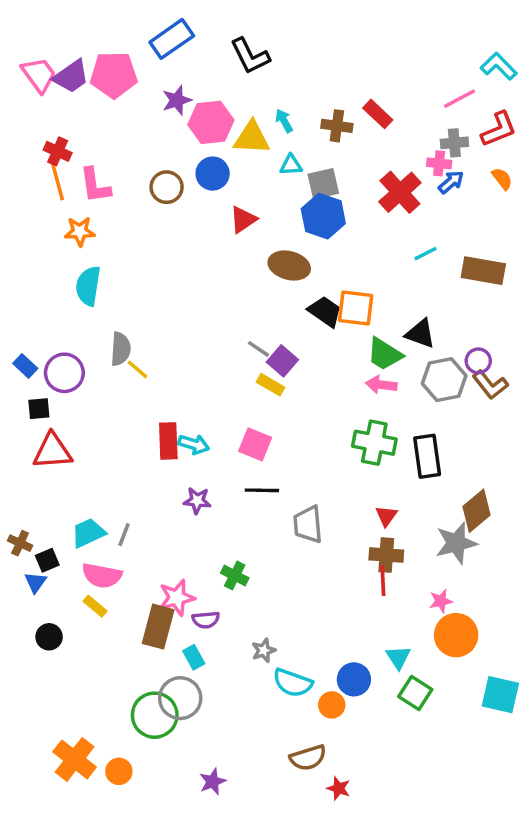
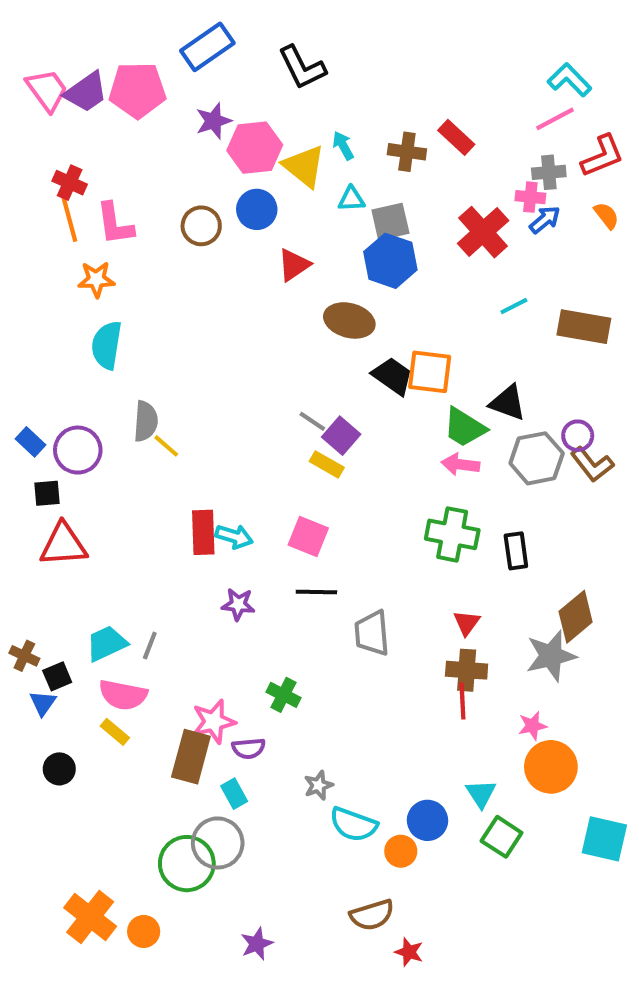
cyan L-shape: (499, 66) -> (569, 80), moved
yellow triangle: (252, 138) -> (304, 166), turned 36
black rectangle: (427, 456) -> (516, 551), size x0.7

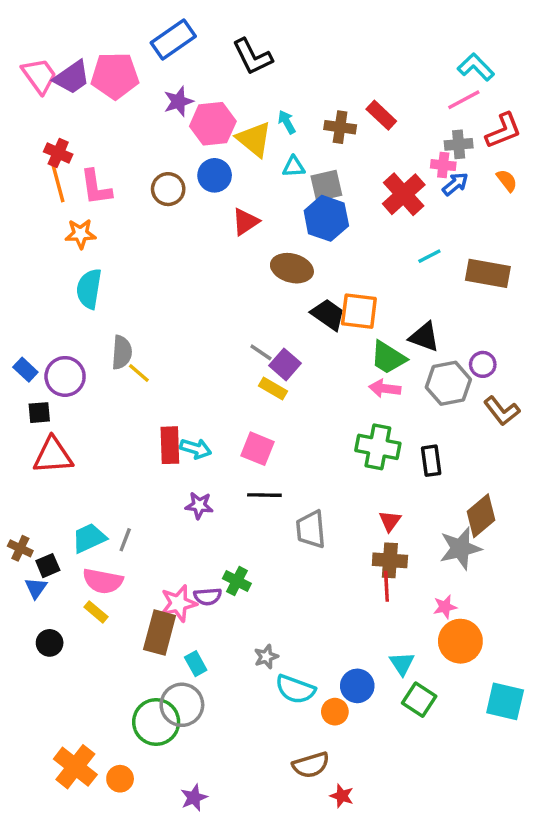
brown L-shape: (592, 464) -> (502, 411), moved
purple semicircle: (249, 748) -> (208, 596), moved
purple star: (257, 944) -> (194, 798), moved

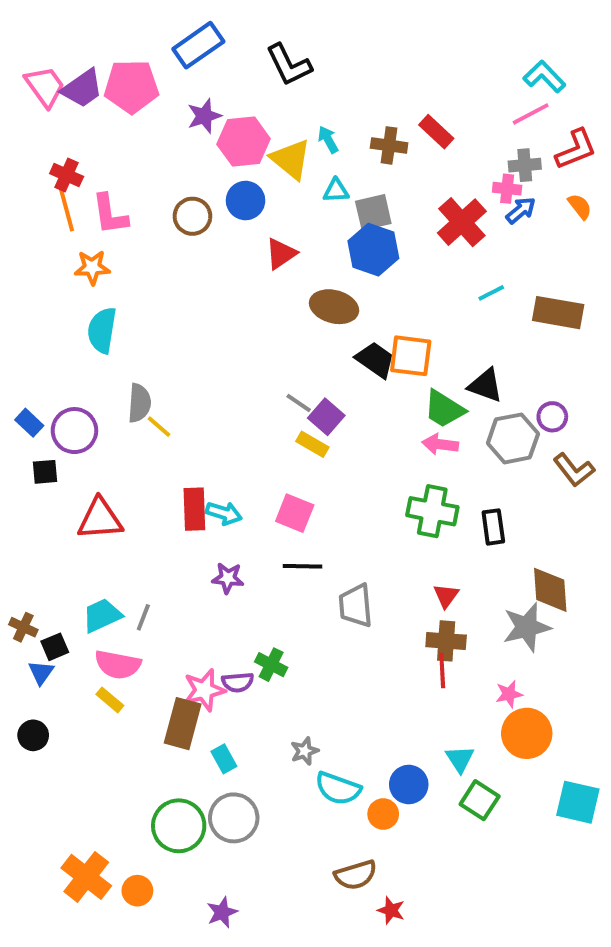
red triangle: (53, 456) -> (100, 519), moved
brown diamond: (481, 516) -> (550, 590), turned -54
black circle: (50, 643) -> (33, 735), moved
gray circle: (182, 705) -> (234, 818), moved

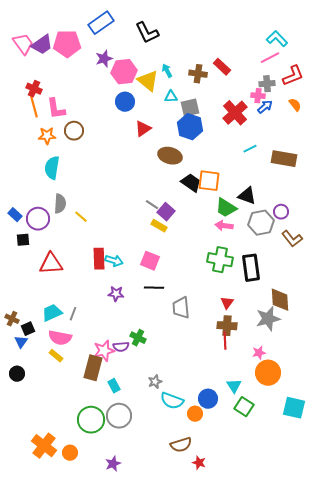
brown circle: (192, 216) -> (74, 131), moved
gray semicircle: (139, 403) -> (60, 204), moved
black rectangle: (493, 527) -> (251, 268), size x1.5

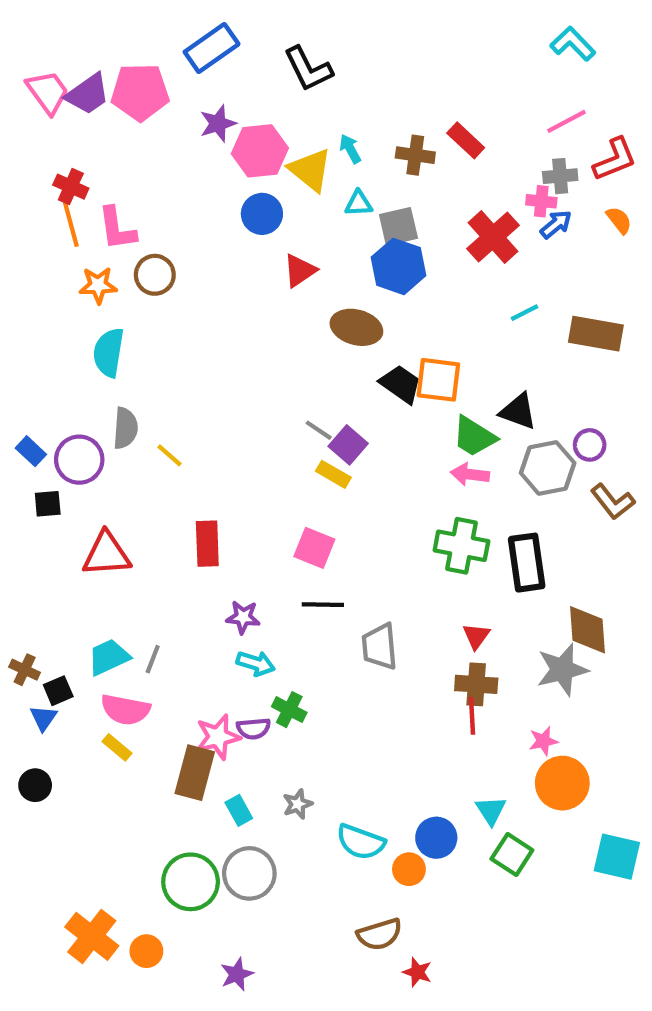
cyan L-shape: (277, 39) -> (573, 44), moved
cyan arrow: (114, 261) -> (256, 663), moved
gray star: (155, 382) -> (298, 804), moved

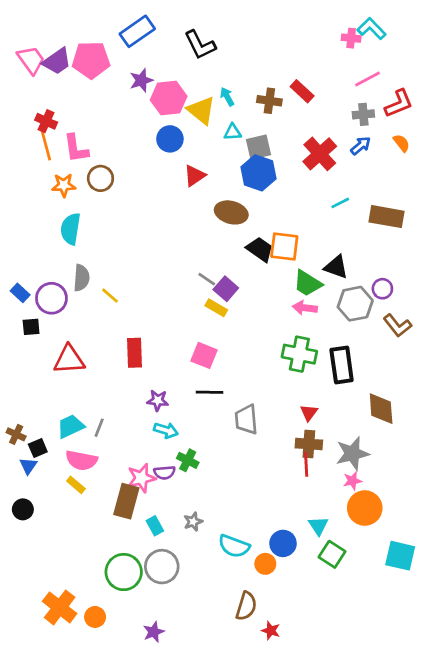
pink cross: (541, 201) -> (351, 38), moved
gray star: (562, 670) -> (352, 454), moved
brown semicircle: (380, 934) -> (246, 606), turned -56

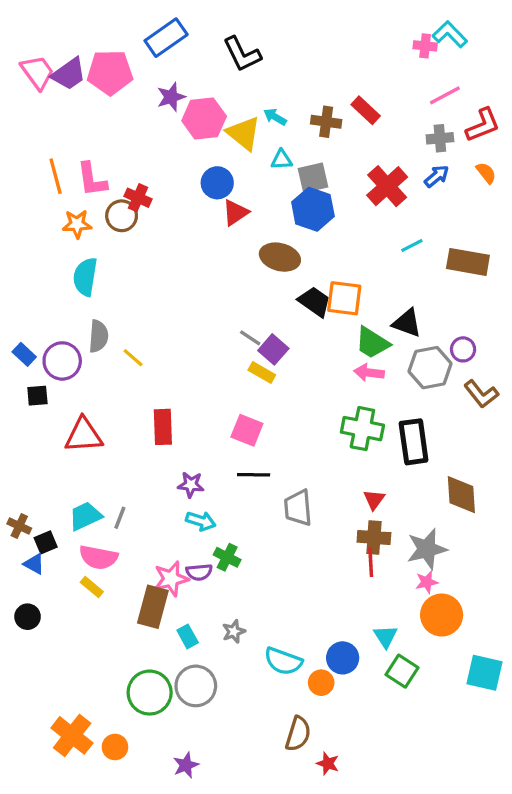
cyan arrow: (227, 97) -> (275, 117), turned -30
red cross: (46, 121) -> (138, 198), moved
blue circle: (170, 139) -> (217, 183), moved
blue triangle: (28, 466) -> (34, 564), turned -36

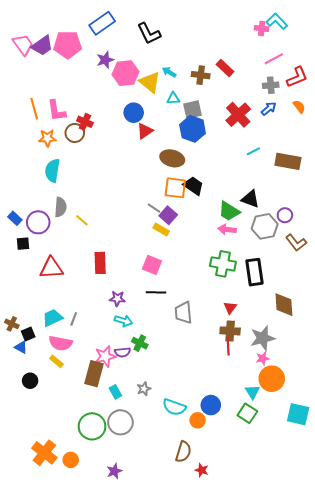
orange square: (344, 298) -> (175, 188), moved
black circle: (28, 617) -> (30, 381), moved
cyan triangle: (386, 636) -> (252, 392), moved

